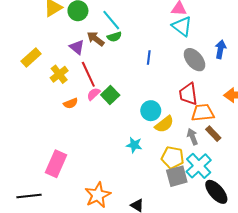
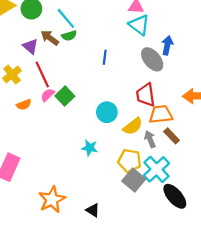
blue arrow: (221, 49) -> (167, 45), moved
yellow semicircle: (164, 124) -> (133, 126), moved
gray square: (177, 176) -> (134, 180), turned -35

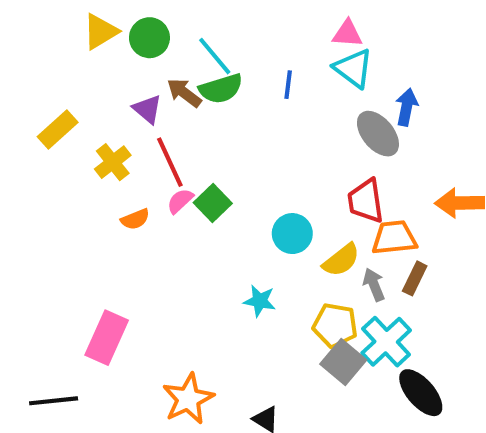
green semicircle: (69, 36) -> (221, 89), size x1.5
blue line: (105, 57) -> (288, 85), moved
brown rectangle: (172, 136) -> (415, 278), turned 70

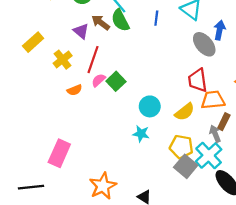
green semicircle: (221, 89) -> (120, 20), turned 80
red line: (170, 162) -> (93, 60), turned 44
cyan circle: (292, 234) -> (150, 106), moved
gray arrow: (374, 285) -> (215, 134), moved

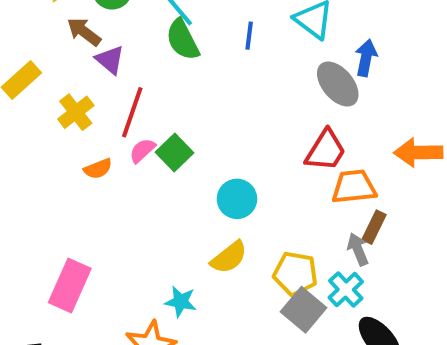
brown arrow: (101, 22) -> (84, 32), moved
red trapezoid: (198, 80) -> (326, 151), turned -140
yellow semicircle: (185, 112) -> (229, 257), moved
cyan star: (141, 134) -> (181, 302), moved
cyan cross: (209, 155) -> (346, 290), size x0.7

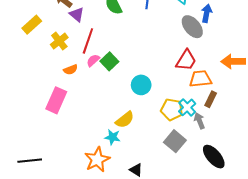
gray arrow: (358, 249) -> (199, 121), moved
yellow semicircle: (229, 257) -> (125, 120), moved
yellow pentagon: (295, 273) -> (172, 109), moved
pink rectangle: (70, 286) -> (56, 100), moved
cyan cross: (346, 290) -> (187, 107), moved

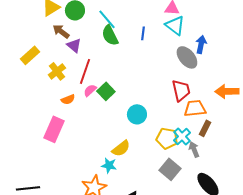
red trapezoid: (186, 60) -> (181, 90), turned -45

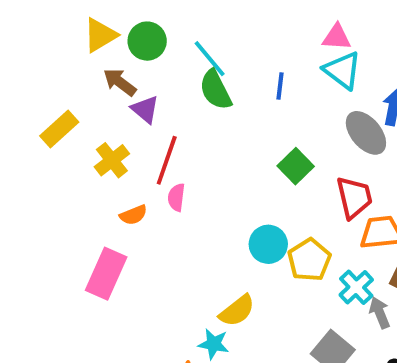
pink semicircle: (90, 90) -> (176, 197), turned -40
green square: (106, 91) -> (296, 166), moved
yellow pentagon: (167, 138) -> (309, 260), moved, turned 30

